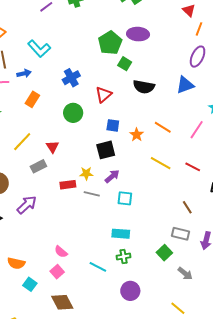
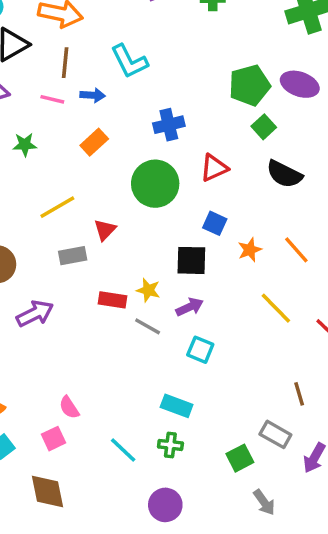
green circle: (73, 113) -> (155, 184), size x1.4

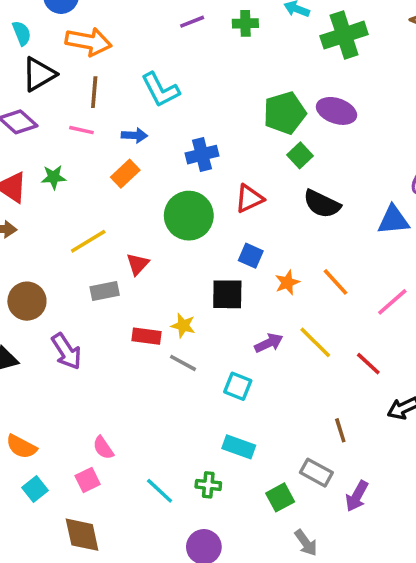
blue arrow: (93, 95) -> (134, 135), moved
purple arrow: (190, 307) -> (269, 343), moved
purple arrow: (35, 314) -> (67, 351), turned 84
cyan rectangle: (177, 406) -> (239, 447), moved

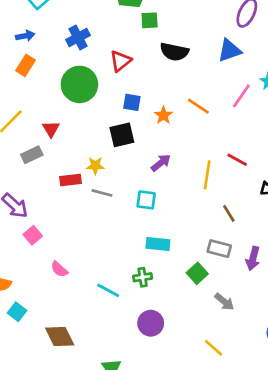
green square: (300, 155) -> (150, 20), turned -36
pink line: (392, 302) -> (241, 96), moved
yellow line: (315, 342) -> (207, 175), moved, turned 68
pink square: (88, 480) -> (33, 235), moved

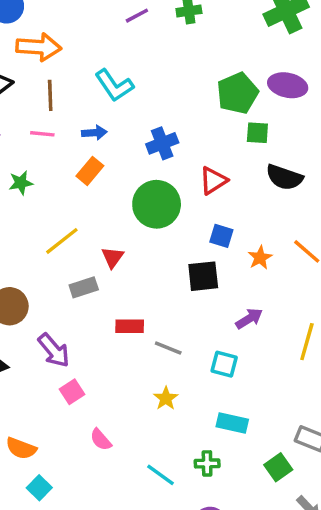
yellow star: (95, 166) -> (166, 398), moved, turned 30

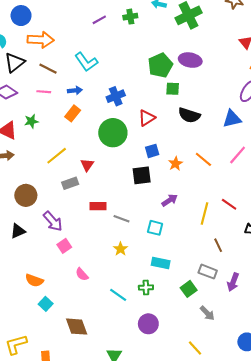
brown line: (50, 95) -> (48, 69), turned -60
blue square: (221, 236) -> (152, 151), turned -32

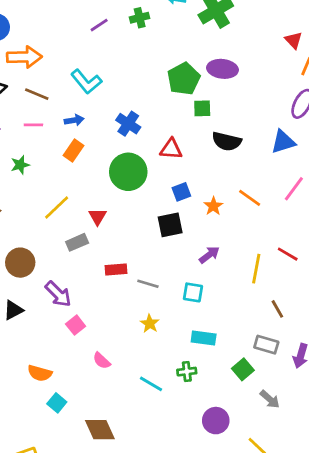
blue cross: (116, 96) -> (128, 124), turned -30
red triangle: (147, 118) -> (171, 149), turned 42
purple circle: (148, 324) -> (216, 421), moved

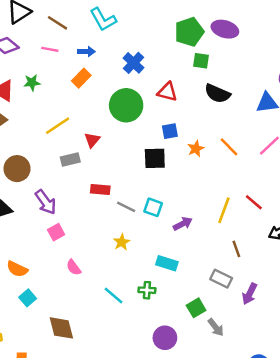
purple arrow: (209, 255) -> (183, 224), moved
cyan square: (193, 292) -> (153, 207), moved
green square: (243, 369) -> (196, 308), moved

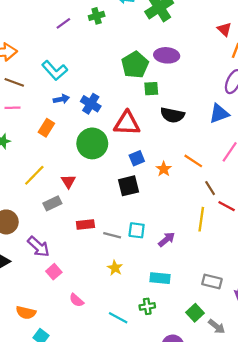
blue arrow: (86, 51) -> (61, 99), moved
red triangle: (167, 92) -> (127, 123), size x1.4
brown line: (236, 249) -> (210, 188), moved

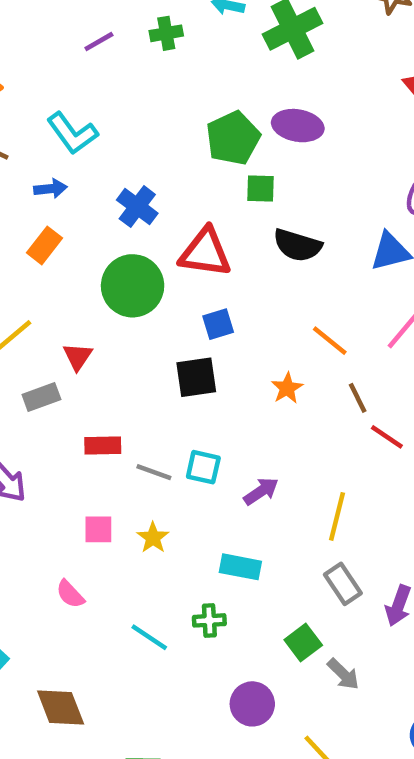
blue arrow: (61, 99) -> (50, 189), moved
orange star: (164, 169) -> (287, 388), moved
yellow line: (201, 219) -> (337, 516), moved
pink square: (54, 272) -> (98, 529), moved, turned 35
gray rectangle: (212, 282) -> (343, 584), turned 36

